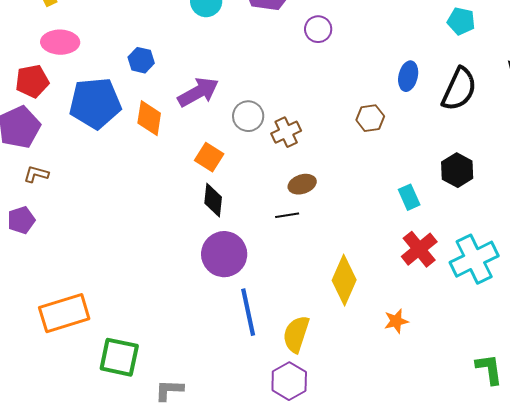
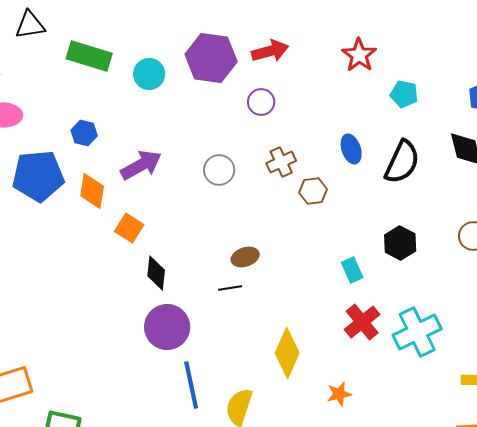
blue ellipse: (408, 76) -> (351, 149), turned -32
gray circle: (248, 116) -> (219, 170), moved
brown cross: (286, 132) -> (281, 162), moved
orange square: (209, 157) -> (129, 228), moved

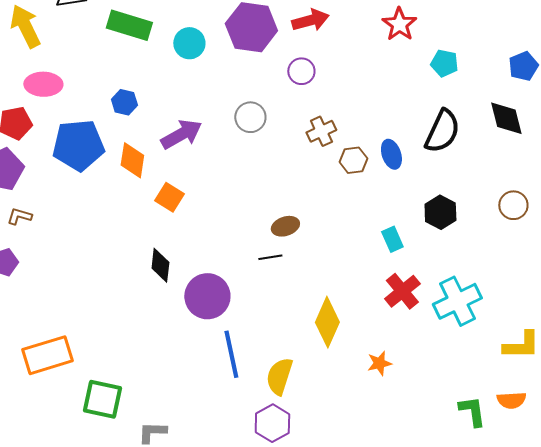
blue ellipse: (351, 149) -> (391, 154), moved
gray circle: (219, 170) -> (250, 117), moved
black diamond: (156, 273) -> (160, 265), moved

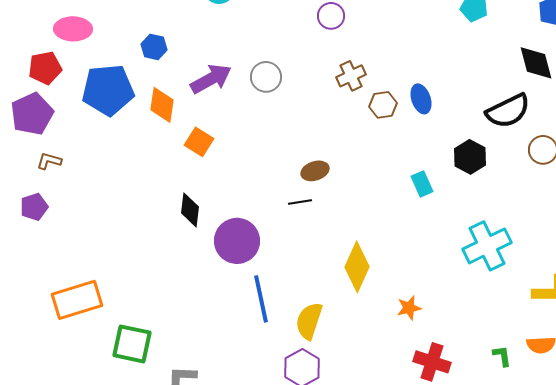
gray circle: (250, 117) -> (266, 77), moved
black semicircle: (442, 131) -> (508, 111), moved, turned 39
red cross: (402, 291) -> (432, 362), moved, turned -33
green L-shape: (472, 411) -> (502, 356), size x0.7

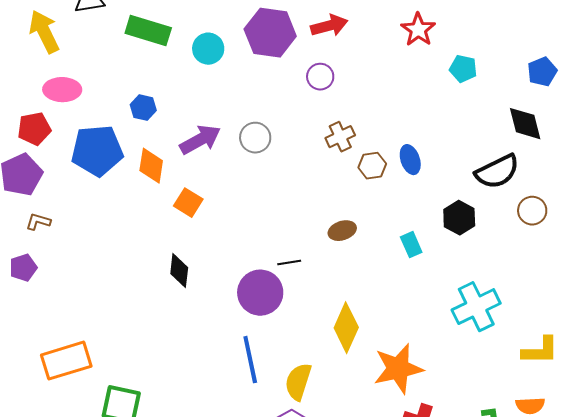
brown ellipse: (315, 171) -> (342, 231), moved
purple circle: (237, 241) -> (260, 293), moved
orange star: (409, 308) -> (398, 369), size x2.0

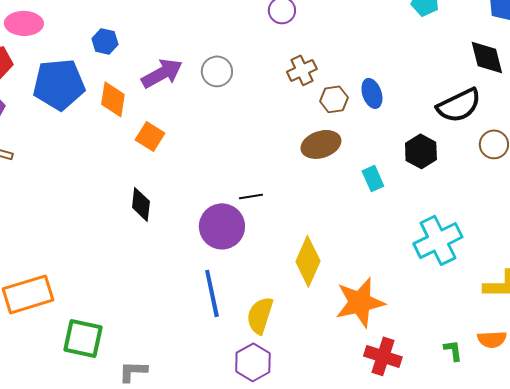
brown ellipse: (342, 231) -> (321, 144), moved, size x1.4

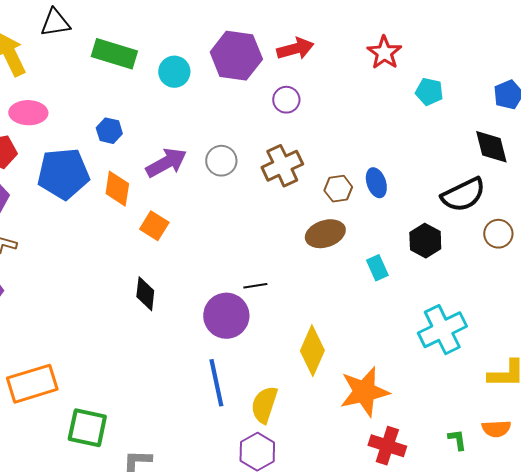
brown cross: (302, 70) -> (282, 166), moved, size x1.4

